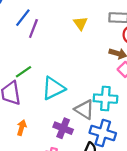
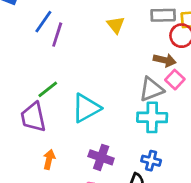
gray triangle: (84, 109) -> (151, 89), moved, turned -50
blue cross: (103, 133) -> (151, 161), size x0.6

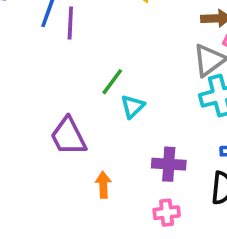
green line: (48, 89) -> (112, 82), moved
cyan triangle: (86, 108) -> (133, 106), size x0.6

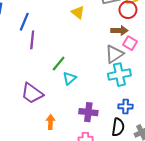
purple line: (70, 23) -> (32, 40), moved
purple trapezoid: (68, 136) -> (32, 93), turned -30

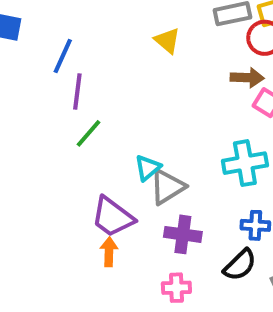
gray triangle: (114, 54) -> (167, 187), moved
green line: (59, 64) -> (88, 133), moved
purple trapezoid: (32, 93) -> (113, 217), moved
black semicircle: (118, 127) -> (240, 265), turned 36

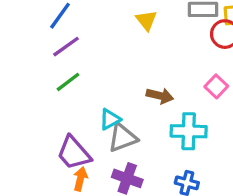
brown arrow: (247, 78) -> (160, 96), moved
purple line: (77, 92) -> (66, 47), turned 36
orange arrow: (109, 252) -> (80, 179), moved

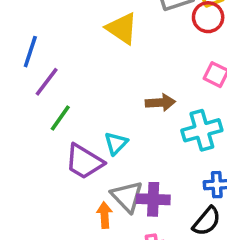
yellow triangle: (146, 20) -> (122, 28), size x1.4
gray triangle: (123, 138) -> (127, 196), moved, turned -36
purple trapezoid: (74, 153) -> (84, 162), moved

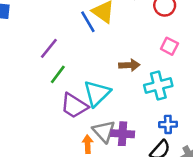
blue line: (30, 52) -> (88, 22), moved, turned -50
cyan triangle: (116, 143) -> (97, 93), size x1.6

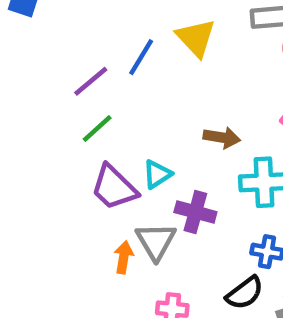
blue line: (88, 22) -> (141, 57), moved, turned 50
cyan triangle: (97, 93) -> (157, 174), size x0.6
purple cross: (123, 134) -> (195, 212), moved

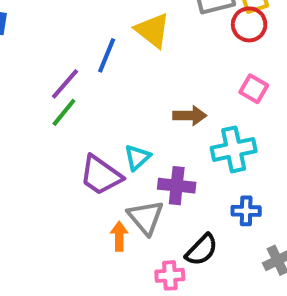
green line: (97, 129) -> (64, 112), moved
black semicircle: (245, 293) -> (202, 250), moved

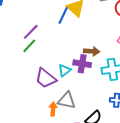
blue line: (107, 55) -> (63, 15), moved
purple cross: (177, 186) -> (82, 64), moved
gray triangle: (146, 217) -> (67, 100), turned -42

